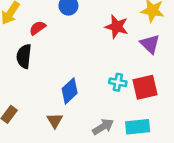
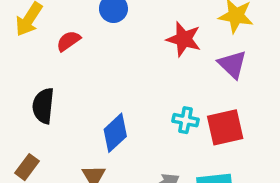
black semicircle: (24, 56) -> (43, 106), moved

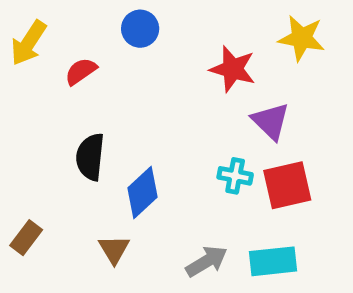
purple triangle: (232, 64) -> (271, 121), moved
black semicircle: (43, 106) -> (90, 157), moved

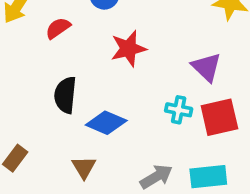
red star: (233, 69) -> (128, 49), moved, turned -30
blue diamond: (142, 192) -> (106, 123), turned 66

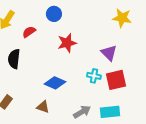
black semicircle: (65, 95) -> (14, 59), moved
brown triangle: (84, 167) -> (43, 107), turned -40

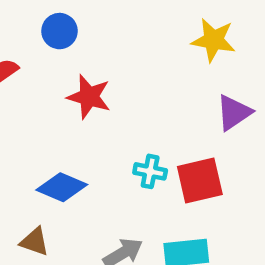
red star: (67, 43) -> (89, 97), turned 30
purple triangle: (109, 53) -> (234, 113), moved, turned 42

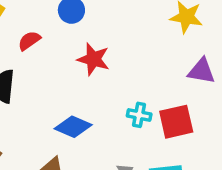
purple triangle: (234, 113) -> (202, 71), turned 44

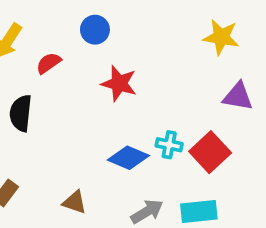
red square: (176, 122) -> (210, 152), turned -30
blue diamond: (73, 127) -> (128, 158), moved

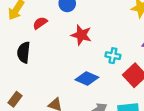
cyan cross: (169, 145) -> (113, 56), moved

